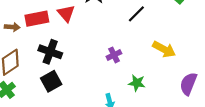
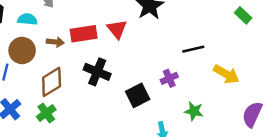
black line: (136, 14) -> (193, 49), moved, turned 30
black square: (51, 81) -> (138, 95), moved

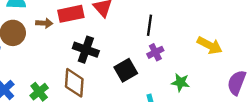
black line: (193, 49) -> (150, 25), moved, turned -66
brown diamond: (52, 82) -> (74, 83), moved, turned -52

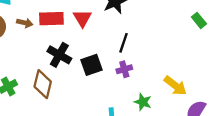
yellow arrow: (210, 45) -> (175, 86), moved
black square: (126, 70) -> (92, 65), moved

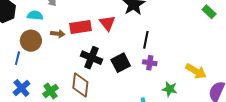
purple cross: (124, 69) -> (150, 63), turned 32

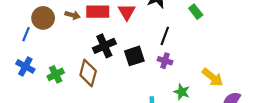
green rectangle: (209, 12) -> (196, 12), moved
black cross: (91, 58) -> (104, 46), turned 35
blue cross: (21, 88) -> (25, 66), turned -30

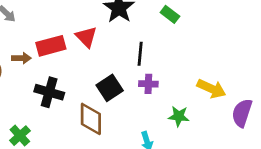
black cross: (104, 46) -> (49, 92), moved, turned -35
brown diamond: (88, 73) -> (91, 119), moved

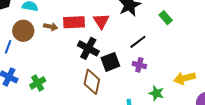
black line: (140, 54) -> (138, 42), turned 36
yellow arrow: (211, 89) -> (185, 78), turned 130
black cross: (49, 92) -> (88, 48), moved

